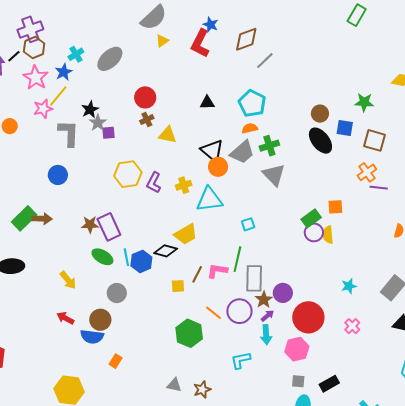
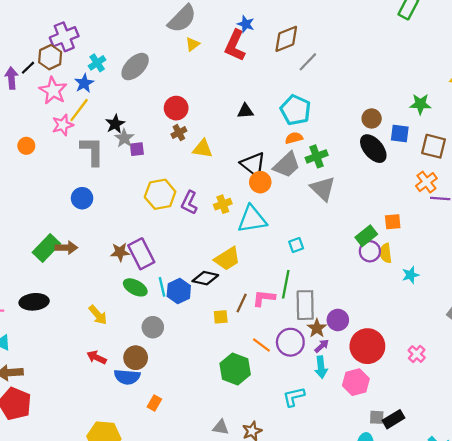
purple cross: (30, 29) -> (64, 37), moved
cyan star: (349, 286) -> (411, 275), moved
gray square: (298, 381) -> (377, 417), moved

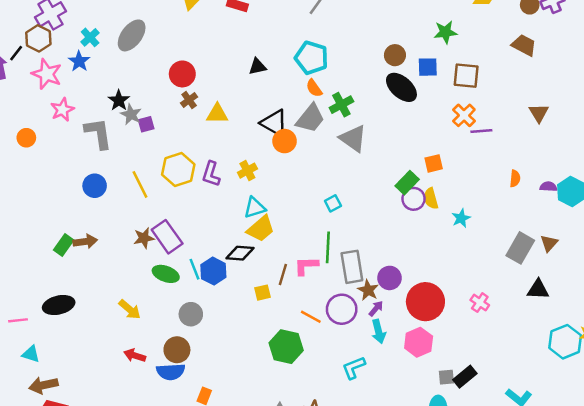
yellow line: (79, 110) -> (140, 184), moved, turned -55
orange semicircle: (294, 138) -> (314, 88), turned -102
cyan triangle: (252, 219) -> (255, 208), moved, size x0.7
green rectangle: (46, 248) -> (64, 245), size x0.7

